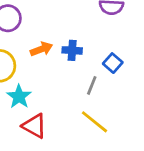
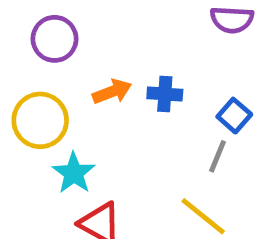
gray line: (92, 85) -> (218, 156), moved

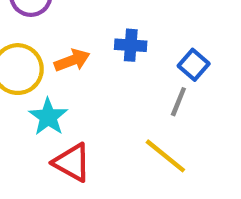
orange arrow: (112, 92) -> (72, 60), moved

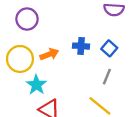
blue square: (194, 65) -> (109, 48), moved

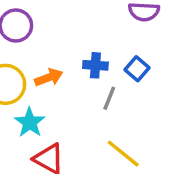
gray line: (107, 77) -> (109, 98), moved

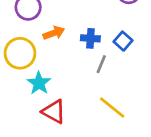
orange arrow: (49, 77) -> (54, 33), moved

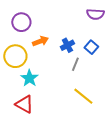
blue cross: (90, 38) -> (67, 45), turned -32
red triangle: (54, 112) -> (24, 104), moved

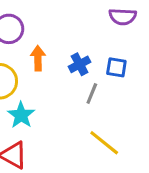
orange arrow: (40, 41) -> (38, 58), turned -70
blue square: (91, 47) -> (116, 67), turned -32

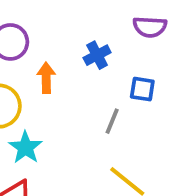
blue cross: (80, 64) -> (97, 55), moved

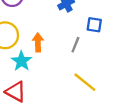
orange arrow: (46, 78) -> (38, 42), moved

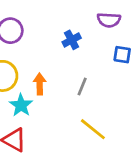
blue square: (94, 25) -> (122, 55), moved

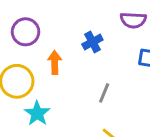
orange arrow: (40, 84) -> (55, 62), moved

